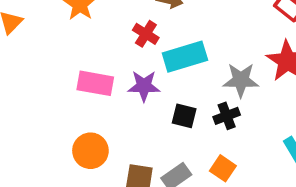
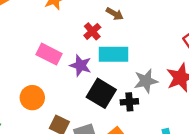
gray star: (241, 80) -> (146, 81), turned -30
black square: (184, 116) -> (101, 93), size x1.6

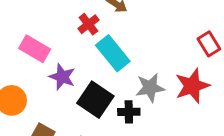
cyan rectangle: (114, 54) -> (113, 53), turned 48
purple star: (81, 65) -> (62, 77), moved

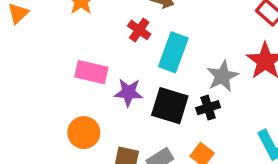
cyan rectangle: (113, 53) -> (173, 52), turned 76

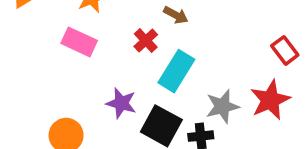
pink rectangle: (91, 72) -> (79, 42), moved

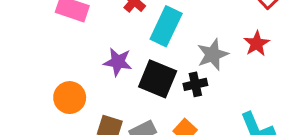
red star: (270, 100) -> (257, 44), size x0.7

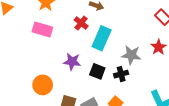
gray star: (213, 55) -> (131, 55), turned 30
black square: (158, 79) -> (97, 71), size x0.7

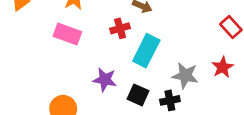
red cross: (81, 23) -> (120, 28), turned 32

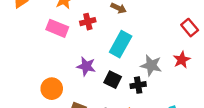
red cross: (120, 28) -> (88, 22), moved

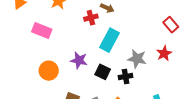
red cross: (88, 22) -> (91, 18), moved
pink rectangle: (57, 28) -> (42, 30), moved
orange circle: (52, 89) -> (49, 71), moved

